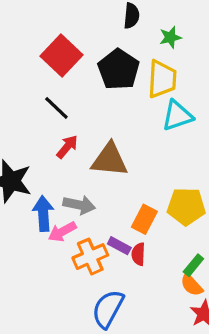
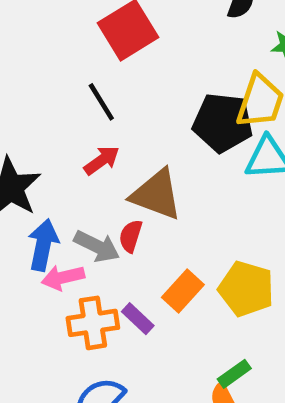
black pentagon: (119, 69) -> (223, 123), moved, turned 30
red semicircle: (138, 254) -> (131, 236), moved

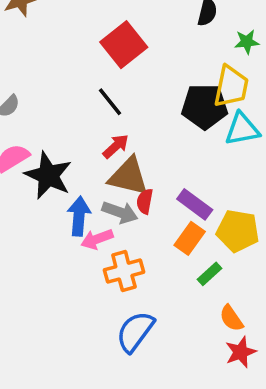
brown triangle: (156, 195) -> (128, 177), moved
purple rectangle: (138, 319) -> (195, 204), moved, size x1.4
green rectangle: (234, 374) -> (210, 274), moved

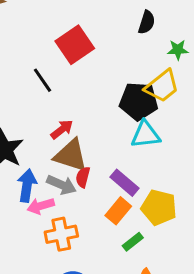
yellow trapezoid: (231, 86) -> (162, 86), turned 36
black line: (110, 102) -> (43, 80), moved
cyan triangle: (242, 129) -> (146, 135), moved

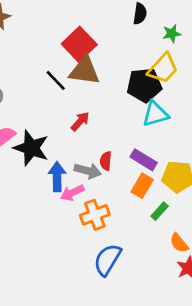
brown triangle: (71, 155) -> (85, 71), moved

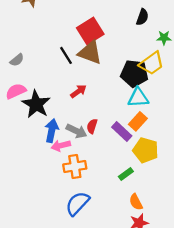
orange rectangle: (142, 186) -> (138, 121), moved

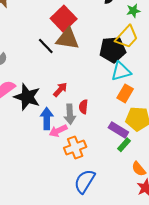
red arrow: (78, 91) -> (60, 90), moved
gray arrow: (76, 131) -> (70, 114), turned 72
purple rectangle: (122, 131) -> (118, 130), moved

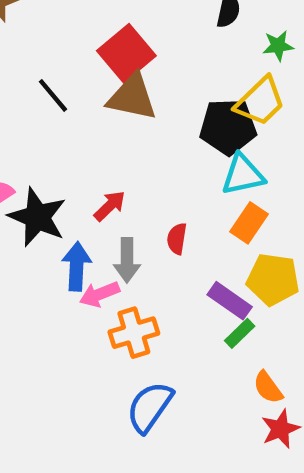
black line: (46, 46) -> (53, 95), moved
red semicircle: (83, 107) -> (177, 239), moved

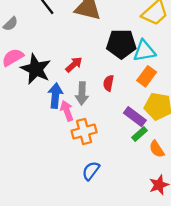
black pentagon: (228, 127) -> (121, 44), moved
pink arrow: (100, 294) -> (67, 111), turned 90
orange semicircle: (268, 387) -> (157, 149), moved
blue semicircle: (150, 407) -> (91, 171), size x0.7

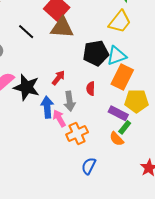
orange rectangle: (147, 76) -> (122, 77), size x1.4
orange semicircle: (157, 149) -> (117, 139), moved

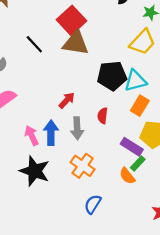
orange rectangle: (122, 77) -> (140, 106), size x0.7
black star: (27, 87) -> (35, 171), moved
pink arrow: (59, 118) -> (32, 136), moved
orange cross: (77, 133) -> (83, 166), turned -35

